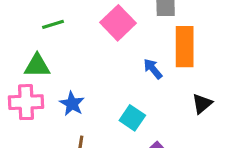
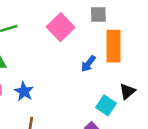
blue arrow: (153, 69) -> (88, 64), turned -102
cyan square: (132, 118) -> (106, 105), moved

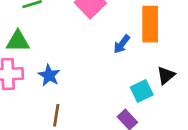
cyan square: (106, 105) -> (142, 91), turned 30

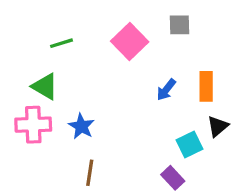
orange rectangle: (150, 24) -> (206, 86), moved, size x0.7
green triangle: (18, 41) -> (45, 86), turned 30

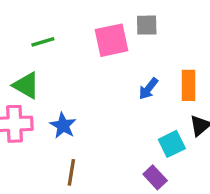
gray square: (179, 25) -> (147, 25), moved
pink square: (130, 42) -> (112, 40), turned 32

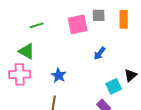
orange rectangle: (189, 85) -> (124, 19), moved
blue star: (63, 126) -> (59, 75), moved

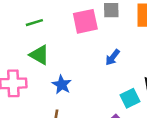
green triangle: (27, 51) -> (39, 55), moved

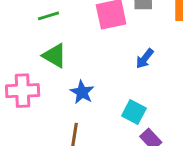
cyan square: (130, 98) -> (134, 112), moved, turned -36

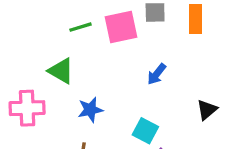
green line: (48, 16) -> (81, 27), moved
blue star: (82, 92) -> (90, 110), turned 30

